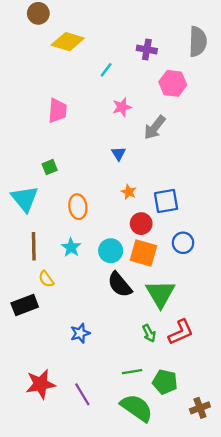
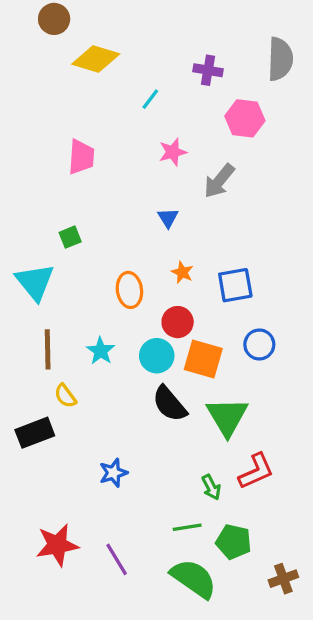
orange ellipse: (78, 207) -> (129, 290), moved
red circle: (141, 224) -> (178, 322), moved
green arrow: (149, 333) -> (211, 487), moved

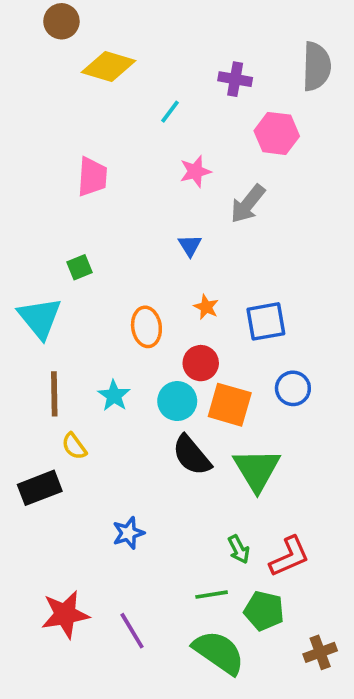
red L-shape: (256, 471) -> (289, 557), moved

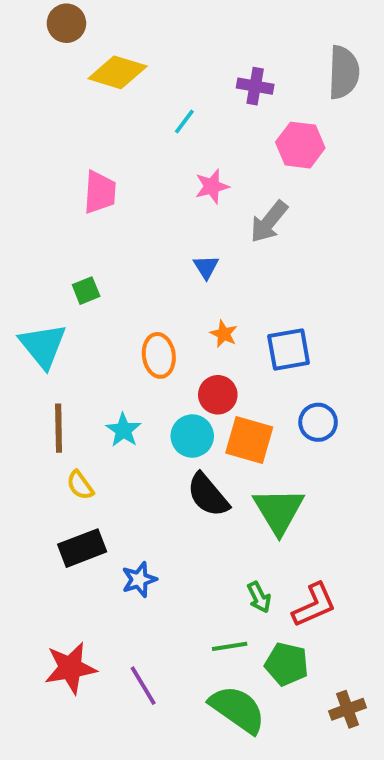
black rectangle: (40, 488) -> (82, 548), moved

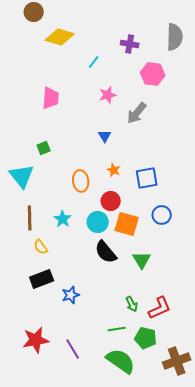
green triangle: (279, 511) -> (142, 260), size x0.7
brown cross: (348, 709) -> (177, 361), size x1.5

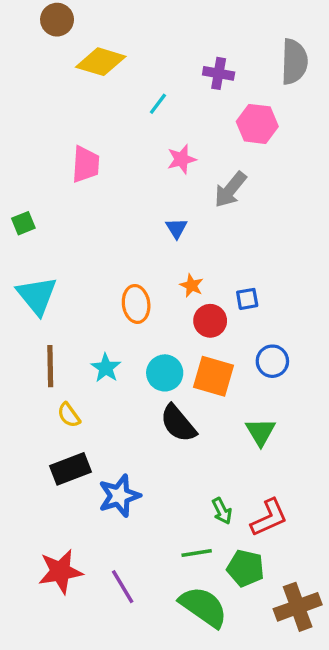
green square: (44, 148) -> (23, 223), moved
blue square: (147, 178) -> (247, 299), size x0.6
red circle: (111, 201) -> (210, 321), moved
green triangle: (142, 260) -> (261, 432), moved
blue star: (71, 295) -> (119, 496), size x1.4

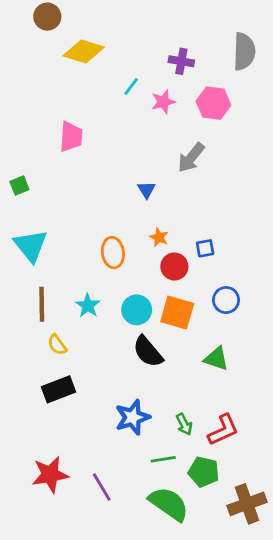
pink star: (182, 159) -> (163, 102), moved
green triangle: (261, 432) -> (216, 359), turned -40
blue star: (119, 496) -> (132, 417), moved

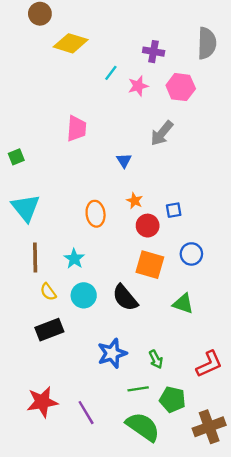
pink trapezoid: (71, 137) -> (77, 128), moved
cyan circle: (137, 310) -> (84, 295), moved
red L-shape: (223, 430) -> (209, 364), moved

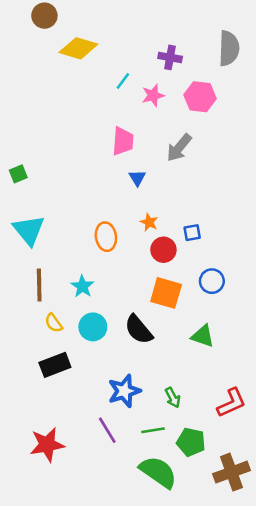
pink trapezoid: (77, 128) -> (123, 141), moved
purple line: (86, 413) -> (107, 430), moved

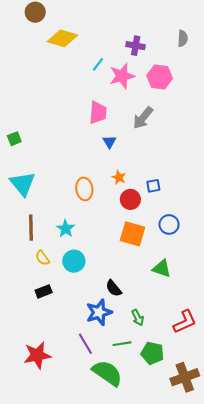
gray semicircle: (229, 48) -> (183, 38), size x0.6
pink star: (153, 95) -> (122, 76), size x1.4
black semicircle: (139, 330) -> (114, 288), moved, size x0.7
black rectangle: (55, 365) -> (44, 291), size x0.7
green semicircle: (158, 472) -> (107, 373), moved

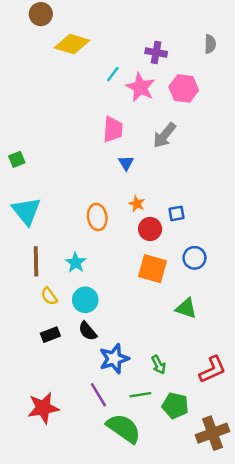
pink star: (122, 76) -> (140, 87), turned -30
black semicircle: (114, 288) -> (88, 331), moved

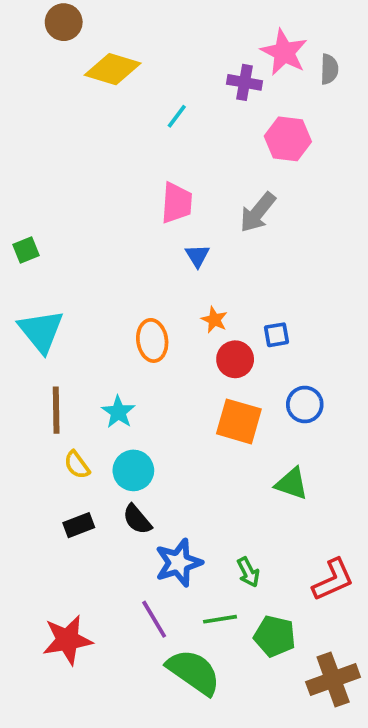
pink star: (140, 87) -> (284, 52), moved

